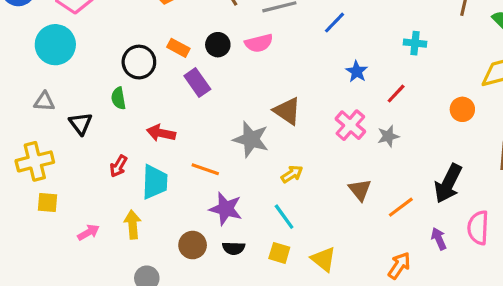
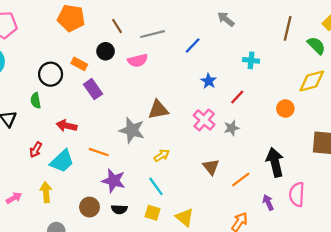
black circle: (218, 45) -> (106, 51), moved
brown triangle: (287, 111) -> (158, 110), turned -45
cyan trapezoid: (155, 182) -> (62, 161), turned 45
black arrow: (448, 183) -> (275, 162), turned 140

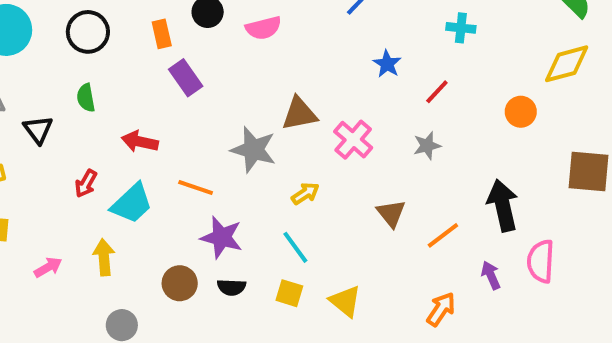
orange rectangle: (79, 64) -> (162, 34), turned 49
black circle: (51, 74) -> (88, 32), moved
pink cross: (204, 120) -> (353, 140), moved

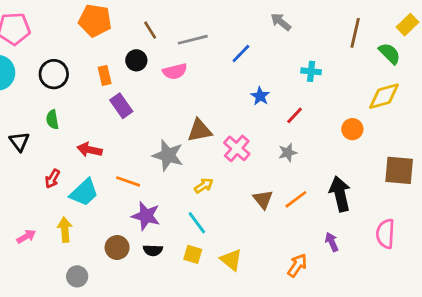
orange line: (443, 235) -> (296, 199), moved
pink semicircle: (541, 261) -> (385, 234), moved

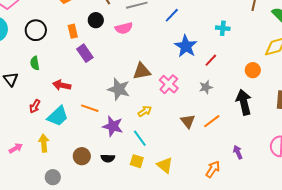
blue star: (260, 96) -> (186, 46), size x1.6
black arrow: (340, 194) -> (244, 102), moved
purple star: (146, 216) -> (113, 126), moved

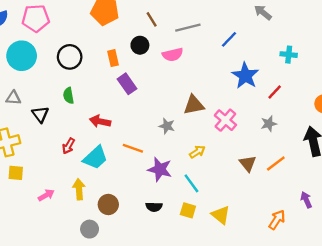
gray star: (119, 89) -> (167, 126), size x0.6
brown circle: (82, 156) -> (108, 204), moved

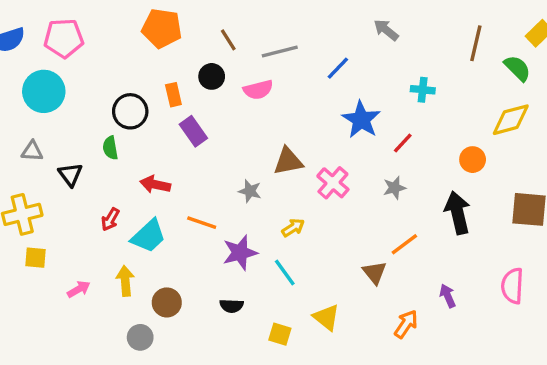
black circle: (70, 57) -> (130, 111), moved
brown triangle: (248, 163) -> (374, 273), moved
purple star: (160, 169) -> (240, 253), turned -30
yellow square: (188, 210) -> (280, 334), moved

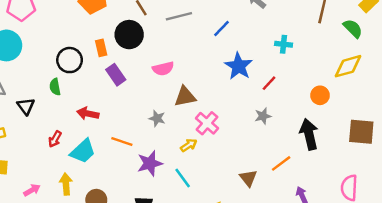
black circle: (212, 76) -> (129, 35), size x1.5
pink semicircle: (258, 90) -> (163, 69), moved
pink cross: (333, 183) -> (207, 123), moved
orange line: (404, 244) -> (281, 163), moved

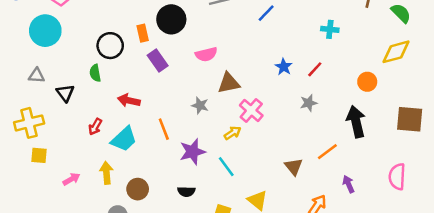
blue star: (239, 66) -> (284, 67), moved, size x0.6
orange line: (122, 142) -> (164, 129), turned 50

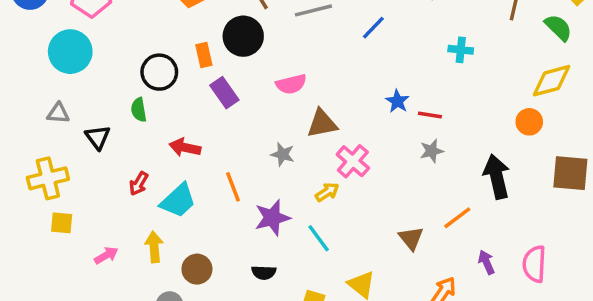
red line: (315, 69) -> (430, 115), moved, turned 56
orange circle: (367, 82) -> (529, 122), moved
pink semicircle: (397, 177) -> (534, 264), moved

